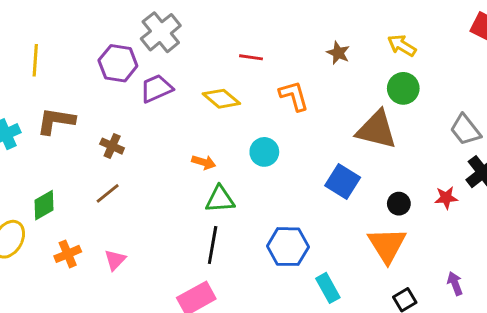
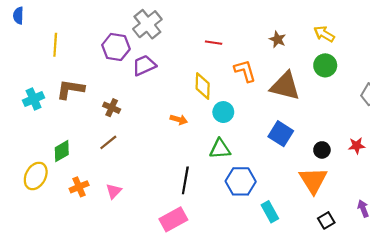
yellow diamond: (221, 99) -> (203, 86), moved, turned 52
brown triangle: (377, 130) -> (285, 86), moved
green triangle: (220, 199) -> (220, 149), moved

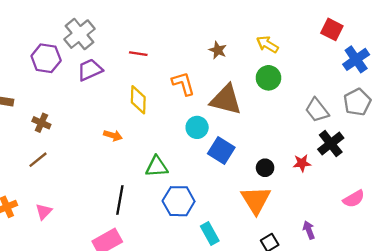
red line: (214, 43) -> (138, 54), moved
purple trapezoid: (144, 65) -> (90, 70), moved
cyan circle: (223, 112) -> (197, 127), moved

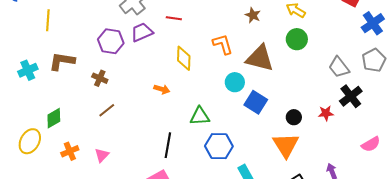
red line: (138, 54) -> (174, 18), moved
purple hexagon: (46, 58) -> (111, 41), moved
brown line: (38, 160) -> (107, 110), moved

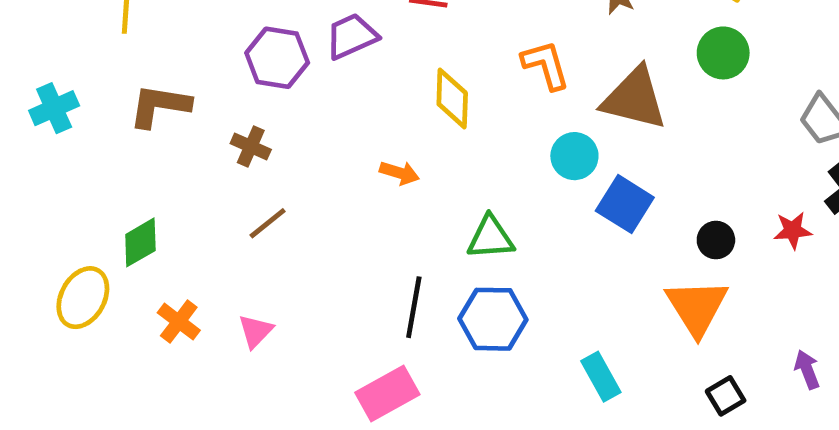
cyan cross: (28, 70) -> (54, 108), moved
blue hexagon: (219, 146) -> (493, 319), moved
orange cross: (70, 151) -> (179, 322), turned -30

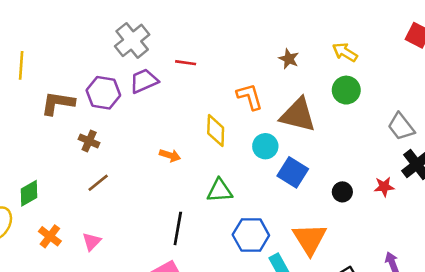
yellow diamond: (452, 99) -> (216, 131), moved
brown L-shape: (160, 106) -> (58, 103), moved
orange triangle: (697, 307) -> (310, 239), moved
blue hexagon: (493, 319) -> (251, 235), moved

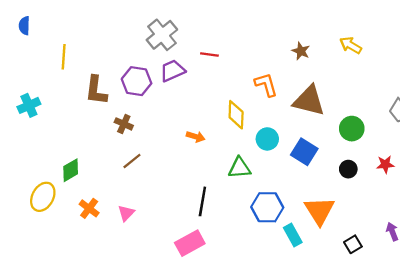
green circle: (346, 90) -> (352, 129), moved
brown L-shape: (58, 103) -> (96, 90), turned -92
cyan circle: (265, 146) -> (267, 139), moved

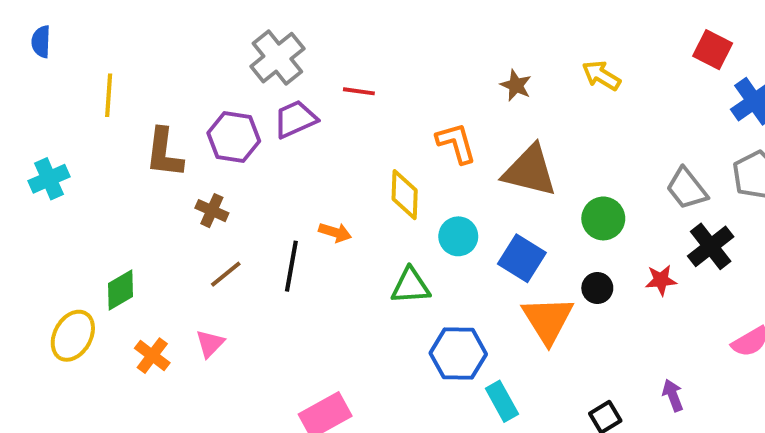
black line: (202, 201) -> (291, 266), moved
orange triangle: (319, 211) -> (548, 320), moved
pink triangle: (126, 213) -> (210, 344), moved

